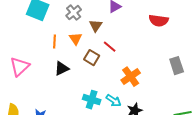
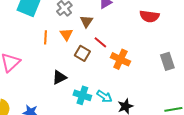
black triangle: (62, 69) -> (59, 77), moved
orange cross: (131, 77) -> (120, 59), moved, turned -30

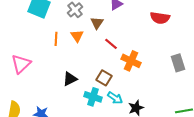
brown square: (82, 53) -> (104, 78), moved

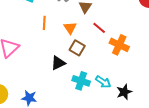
orange triangle: (77, 36) -> (70, 28), moved
brown square: (104, 78) -> (77, 48), moved

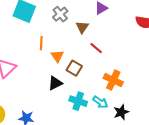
orange triangle: (70, 28) -> (57, 56), moved
orange cross: (119, 45) -> (113, 80), moved

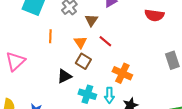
orange triangle: (57, 56) -> (80, 42), moved
cyan arrow: (100, 102) -> (109, 95), turned 56

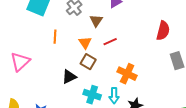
red semicircle: (154, 15) -> (163, 31), moved, turned -84
red line: (105, 41) -> (110, 42), turned -64

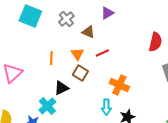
brown triangle: (96, 21) -> (88, 32), turned -40
orange line: (55, 37) -> (51, 58), moved
cyan cross: (92, 95) -> (47, 106), moved, turned 30

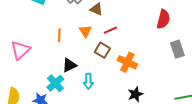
brown square: (80, 73) -> (102, 50), moved
cyan arrow: (106, 107) -> (88, 81), moved

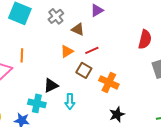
orange triangle: (85, 31) -> (67, 51), turned 32
orange line: (59, 35) -> (22, 55), moved
cyan cross: (55, 83) -> (37, 103), turned -36

